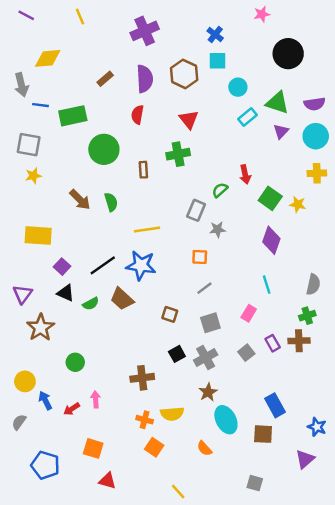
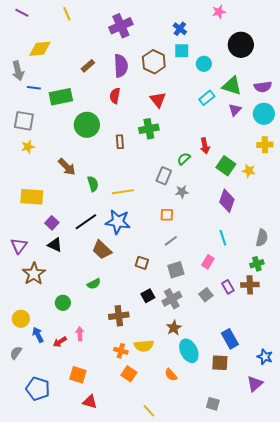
cyan circle: (238, 87) -> (204, 64), moved
green semicircle: (111, 202) -> (93, 184), moved
green semicircle: (91, 304) -> (94, 284), moved

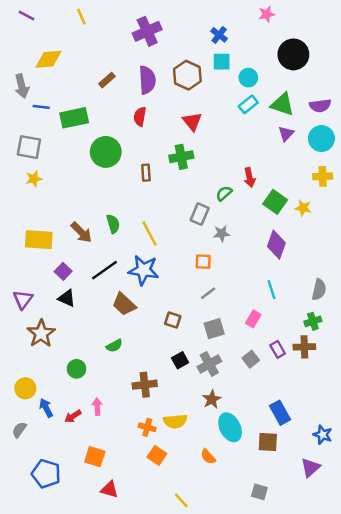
cyan rectangle: (207, 98) -> (248, 104), moved
brown arrow: (67, 167) -> (81, 232), moved
yellow line: (123, 192) -> (150, 234), turned 70

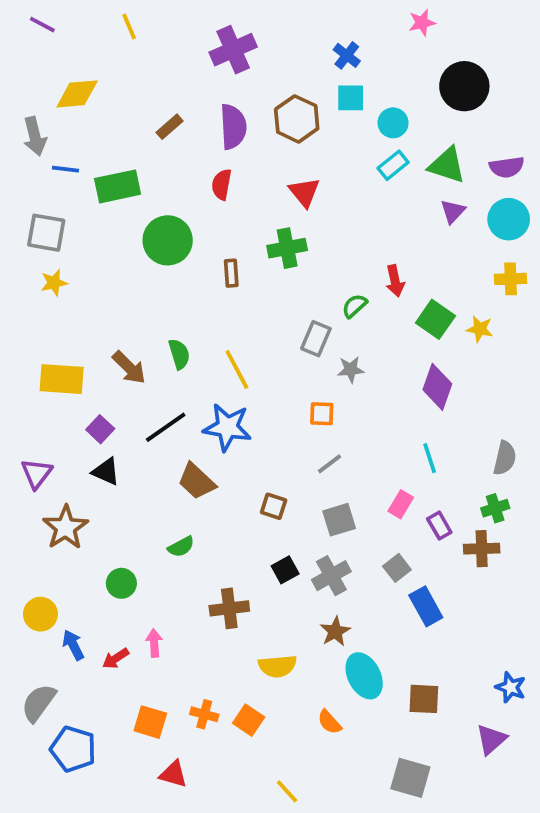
purple rectangle: (278, 349) -> (439, 526), moved
blue rectangle: (280, 413) -> (426, 606), moved
orange cross: (147, 427) -> (204, 714), moved
gray semicircle: (19, 430) -> (39, 703), moved, size x1.5
gray square: (259, 492) -> (410, 778), size x1.5

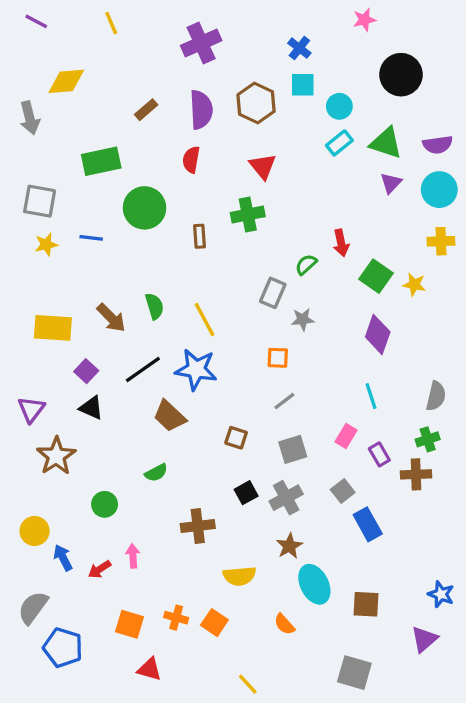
blue line: (66, 169) -> (91, 238), moved

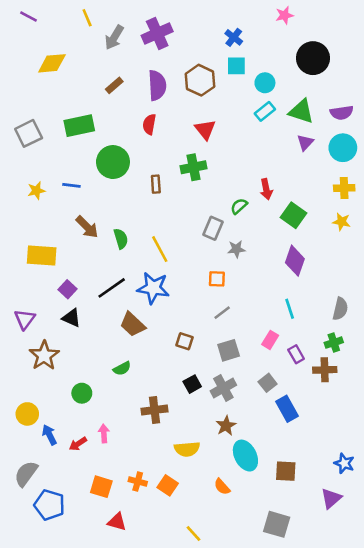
gray arrow: (30, 118) -> (114, 37), moved, turned 45
gray square: (40, 201) -> (29, 133), moved, turned -36
yellow star: (414, 285) -> (342, 222), moved
brown arrow: (111, 318) -> (87, 227), moved

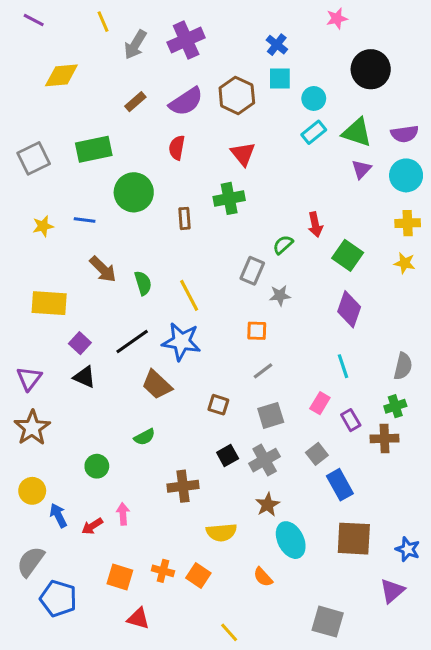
purple semicircle: (157, 85) -> (186, 102), turned 60
brown star: (44, 356) -> (32, 428), moved
brown square: (286, 471) -> (354, 539), moved, size x1.4

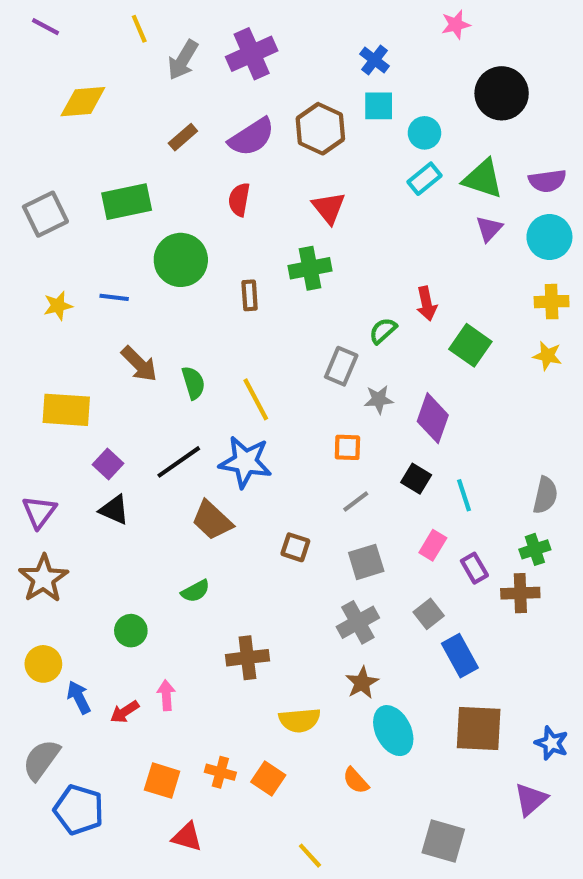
purple diamond: (349, 309) -> (433, 418), moved
black square: (228, 455) -> (416, 479), moved, turned -30

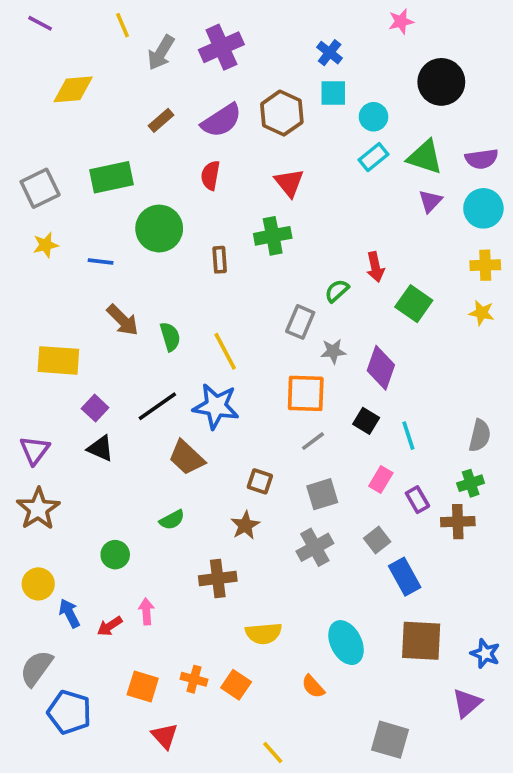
yellow star: (58, 306) -> (46, 245), moved
orange square: (347, 447) -> (306, 393), size x1.6
brown star: (362, 683) -> (245, 525), moved
red triangle: (187, 837) -> (165, 736), turned 32

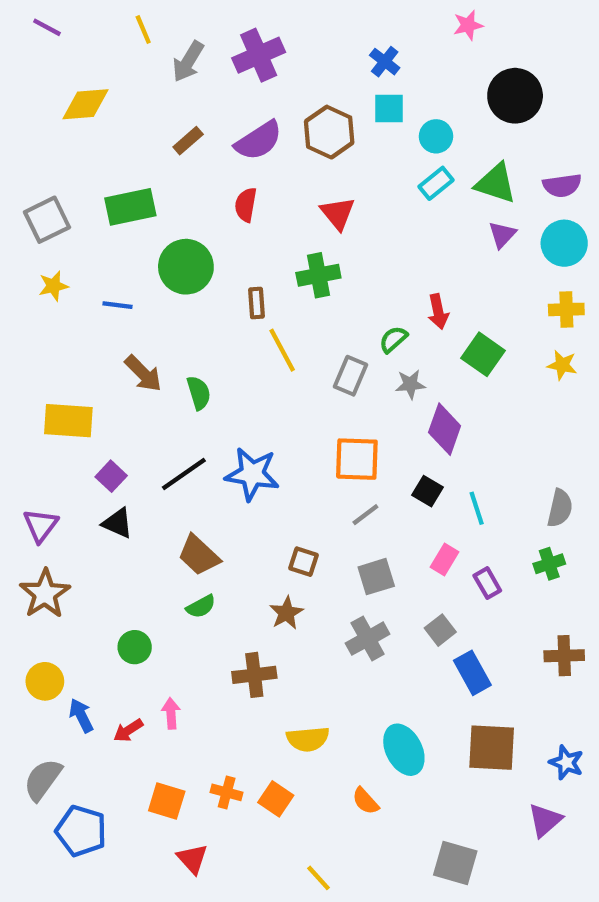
yellow line: (225, 351) -> (282, 350), moved
gray star: (333, 351) -> (410, 384), moved
brown trapezoid: (187, 458) -> (199, 555), moved
brown cross: (458, 522) -> (564, 656), moved

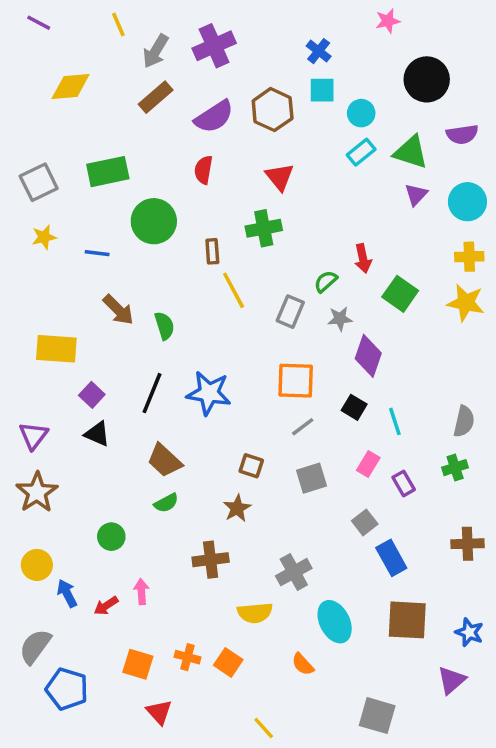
brown rectangle: (188, 141) -> (156, 97), moved, size x1.4
purple semicircle: (562, 185) -> (462, 134), moved
yellow star: (562, 365) -> (466, 303), size x1.5
black line: (184, 474) -> (152, 393), turned -33
gray cross: (368, 639) -> (294, 572), moved

